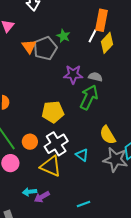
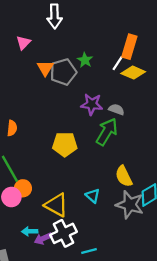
yellow diamond: (107, 43) -> (133, 73), turned 65
orange circle: (30, 142) -> (23, 188), moved
white cross: (56, 144) -> (63, 233), moved

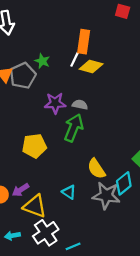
purple arrow: (43, 238) -> (21, 190), moved

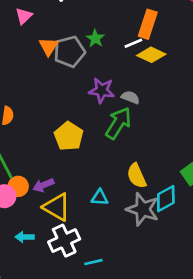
white line: (75, 59) -> (133, 43), turned 32
yellow pentagon: (34, 146) -> (69, 136), turned 30
cyan triangle: (69, 192) -> (100, 198), turned -40

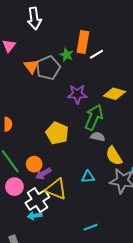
orange rectangle: (148, 24) -> (83, 42), moved
yellow diamond: (151, 55) -> (114, 94), moved
gray semicircle: (130, 97) -> (98, 137), moved
orange circle: (18, 186) -> (34, 164), moved
white cross: (64, 241) -> (37, 200), moved

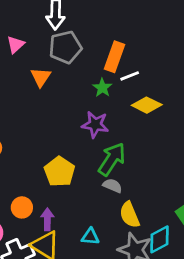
green star: (67, 55) -> (102, 88), moved
gray pentagon: (48, 68) -> (65, 47), moved
yellow diamond: (114, 94) -> (147, 105), moved
purple arrow: (43, 174) -> (47, 219), moved, turned 112

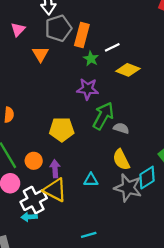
orange rectangle: (115, 57) -> (82, 35), moved
yellow pentagon: (59, 172) -> (62, 129), turned -30
gray semicircle: (112, 186) -> (121, 128), moved

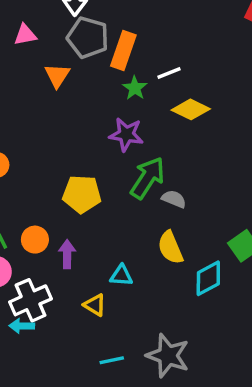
gray pentagon: (58, 28) -> (88, 38), turned 30
pink triangle: (18, 29) -> (25, 35), turned 32
gray star: (128, 188) -> (168, 356), moved
yellow triangle: (55, 190) -> (95, 305), moved, size x0.6

